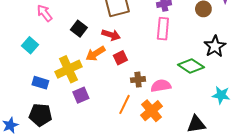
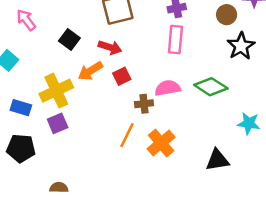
black star: (215, 46) -> (241, 46), moved
pink semicircle: (161, 86) -> (168, 88), moved
purple square: (81, 95) -> (58, 123), moved

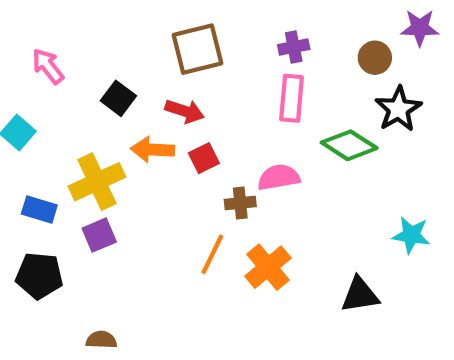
orange arrow: (90, 71) -> (153, 150), turned 35
green diamond: (211, 87) -> (349, 145), moved

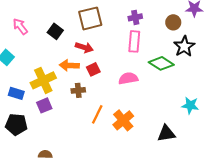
black square: (118, 98) -> (55, 31), moved
brown cross: (240, 203) -> (78, 90), moved

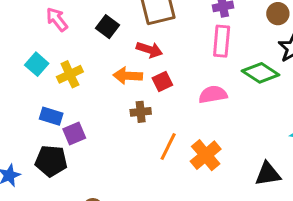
yellow cross: (43, 80) -> (70, 74), moved, size x0.7
purple square: (44, 105) -> (74, 134), moved

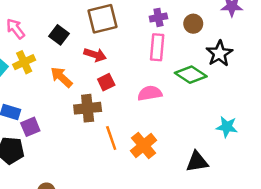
brown circle: (278, 14) -> (193, 24), moved
yellow cross: (70, 74) -> (24, 62), moved
orange arrow: (128, 76) -> (61, 77), moved, turned 40
brown cross: (141, 112) -> (88, 108), size x1.5
orange line: (168, 147) -> (111, 138), turned -45

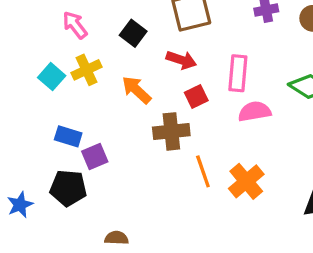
pink rectangle: (157, 47) -> (238, 73), moved

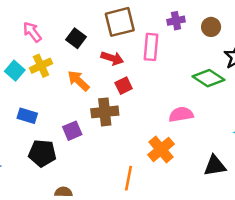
pink rectangle: (238, 73) -> (151, 47), moved
pink semicircle: (255, 111) -> (181, 114), moved
purple square: (95, 156) -> (72, 131), moved
orange line: (203, 171) -> (129, 178), moved, turned 30
black pentagon: (68, 188) -> (42, 153), moved

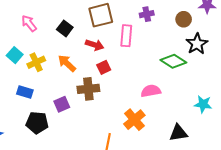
brown circle: (211, 27) -> (184, 19), moved
yellow cross: (41, 66) -> (36, 62), moved

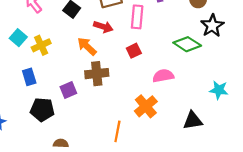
orange arrow: (67, 63) -> (87, 46), moved
red square: (104, 67) -> (134, 51), moved
blue rectangle: (25, 92) -> (29, 77), turned 56

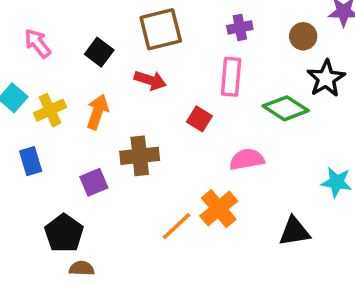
pink rectangle: (137, 17) -> (231, 77), moved
orange arrow: (87, 46) -> (97, 112), moved, turned 66
red square: (134, 51) -> (199, 119), turned -32
black pentagon: (42, 110) -> (64, 233), moved, turned 30
orange line: (117, 131) -> (177, 226), moved, turned 36

